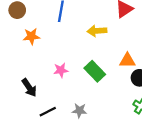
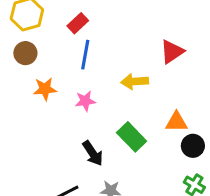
pink star: (61, 70) -> (85, 101), moved
black arrow: (29, 88) -> (93, 153), moved

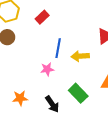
blue line: (85, 55) -> (58, 48), moved
orange star: (45, 89) -> (20, 98), moved

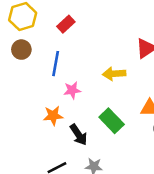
blue line: (58, 48) -> (56, 64), moved
orange star: (20, 98) -> (53, 116), moved

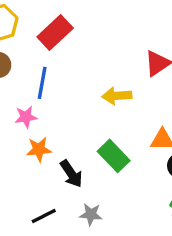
red rectangle: (66, 24) -> (55, 32), size x1.5
pink star: (72, 90) -> (26, 117), moved

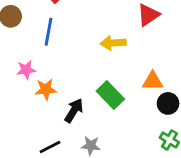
pink star: (26, 117) -> (26, 70), moved
black arrow: (71, 174) -> (74, 110), turned -115

